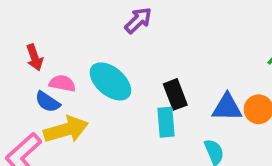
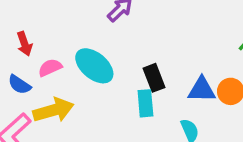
pink semicircle: (62, 83) -> (50, 68), turned -35
blue semicircle: (47, 102) -> (19, 85), moved

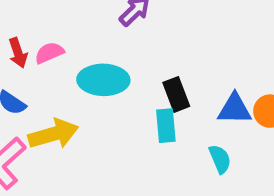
cyan ellipse: (94, 66) -> (103, 80), turned -39
pink semicircle: (50, 68) -> (49, 53), moved

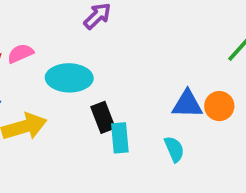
black rectangle: (176, 94) -> (103, 117), moved
cyan rectangle: (166, 126) -> (120, 138), moved

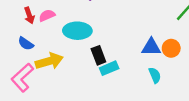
cyan rectangle: (120, 138) -> (109, 68), turned 72
cyan semicircle: (174, 149) -> (155, 75), moved

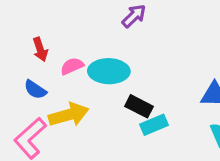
pink semicircle: (47, 15) -> (72, 66), moved
black rectangle: (98, 55) -> (139, 106), turned -42

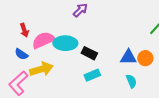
pink semicircle: (72, 66) -> (43, 40), size x1.6
black rectangle: (139, 106) -> (89, 53), moved

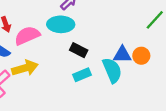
cyan ellipse: (65, 43) -> (61, 24), moved
cyan semicircle: (131, 81) -> (112, 70), moved, size x1.6

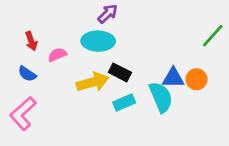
pink semicircle: (27, 36) -> (57, 55), size x0.6
yellow arrow: (25, 68) -> (93, 82), moved

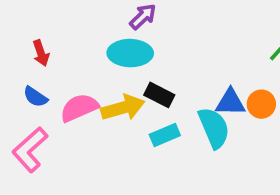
pink semicircle: (57, 55) -> (79, 108), moved, size x1.5

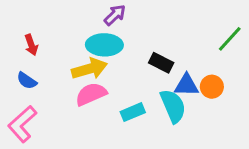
black rectangle: (159, 95) -> (161, 63), moved
pink semicircle: (79, 108) -> (91, 94), moved
yellow arrow: (123, 108) -> (89, 69), moved

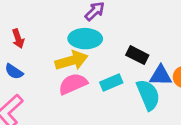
cyan rectangle: (133, 112) -> (111, 82), moved

